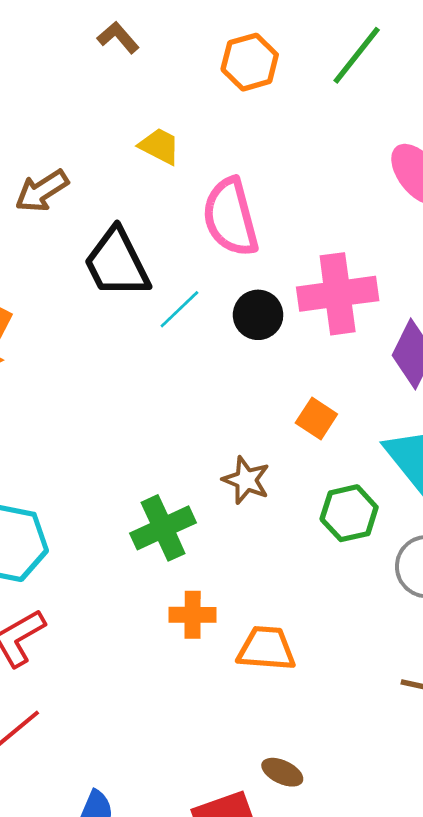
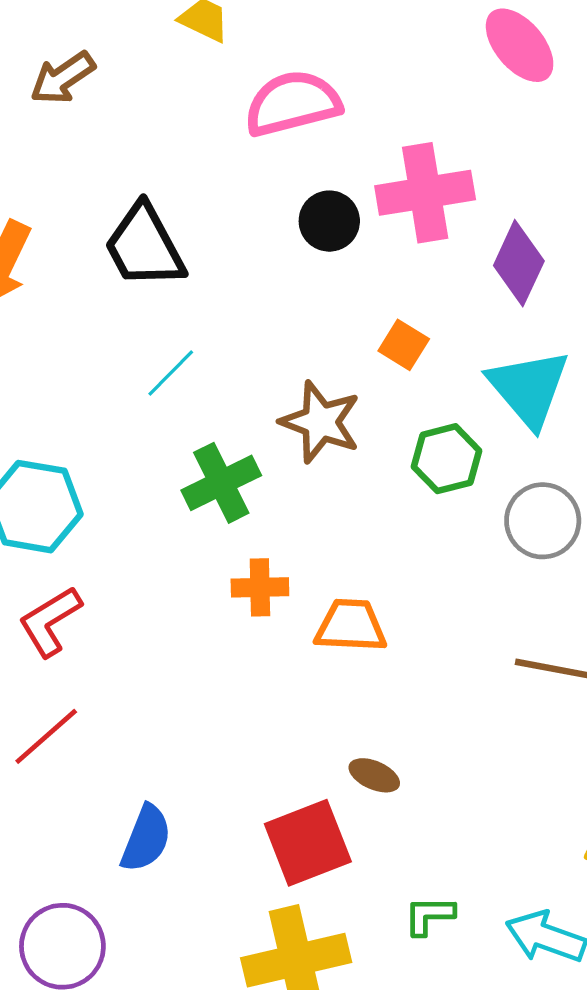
pink semicircle: (230, 217) -> (293, 103), turned 92
black trapezoid: (117, 263) -> (144, 246), moved
cyan line: (179, 309) -> (171, 373), moved
brown star: (246, 480) -> (320, 422), size x1.4

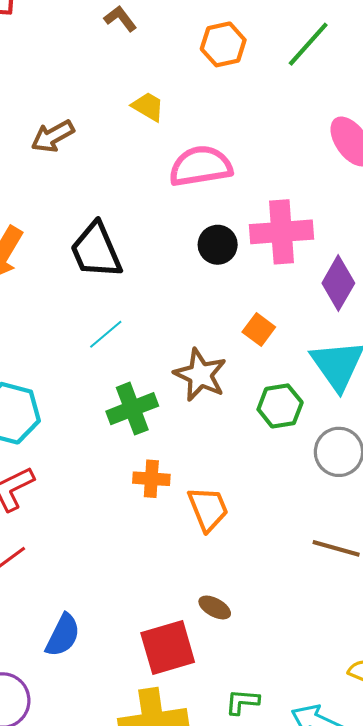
orange trapezoid: (351, 626) -> (208, 509), turned 60

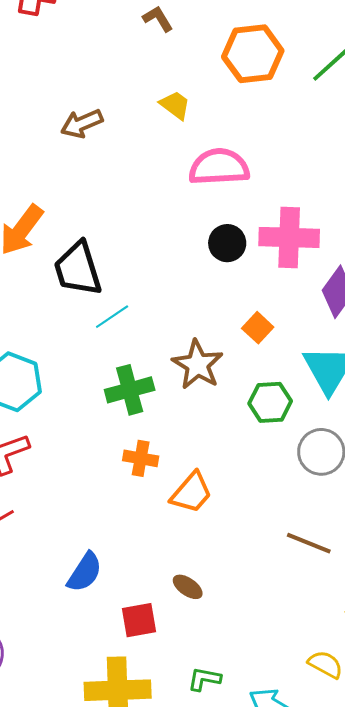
orange hexagon: (223, 44) -> (253, 54), size x1.4
black trapezoid: (96, 250) -> (78, 269), moved
orange trapezoid: (208, 509) -> (191, 493), turned 57
blue semicircle: (63, 635) -> (85, 572), moved
red square: (168, 647) -> (139, 620), size x0.7

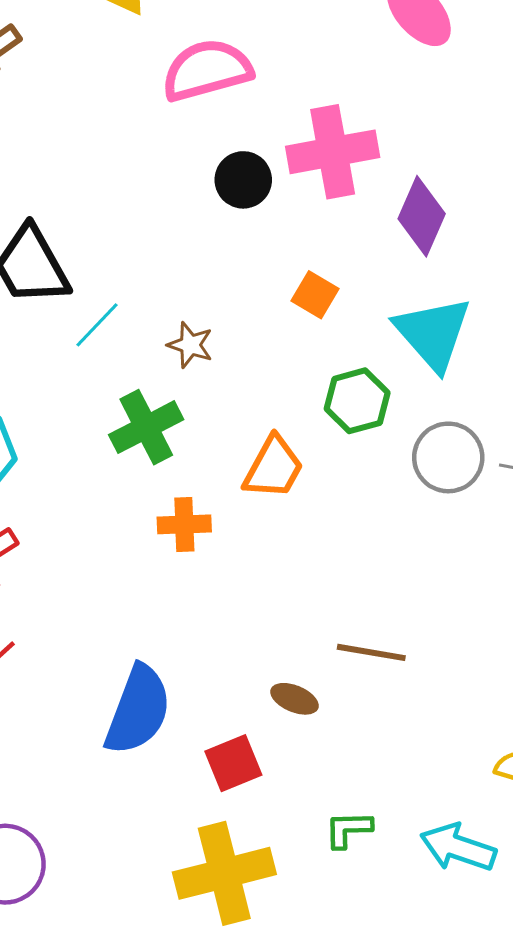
brown star: (198, 365) -> (190, 345), moved, size x0.6
orange trapezoid: (191, 493) -> (274, 468), moved
brown line: (309, 543) -> (371, 652), moved
blue semicircle: (85, 572) -> (138, 710), size x1.4

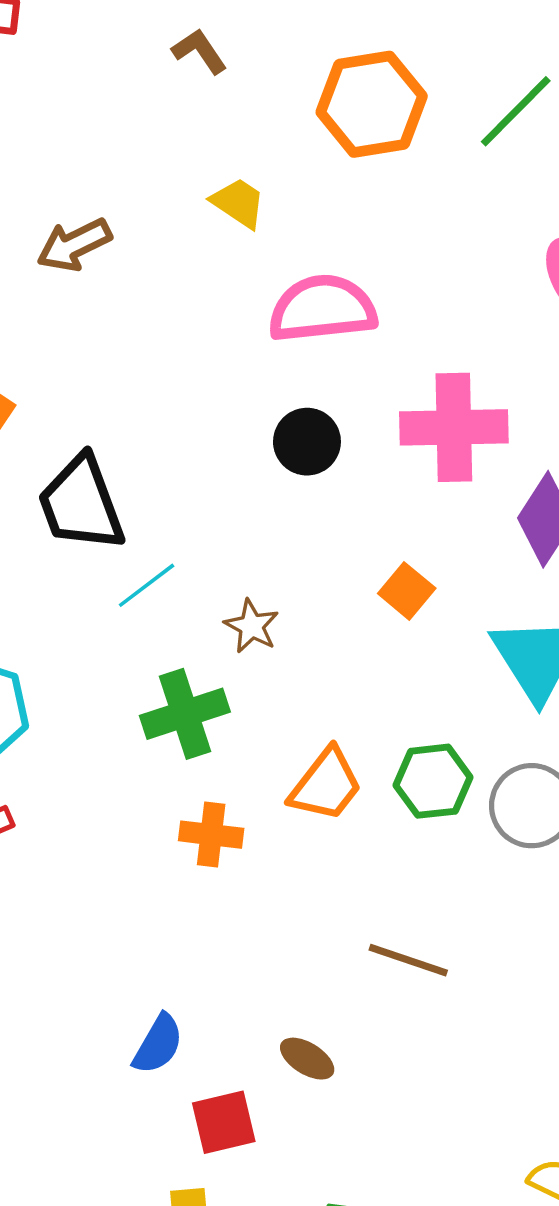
black circle: (243, 180) -> (307, 442), moved
green hexagon: (357, 401) -> (433, 781), moved
brown line: (371, 652) -> (408, 960), moved
blue semicircle: (138, 710) -> (158, 1044), moved, size x0.6

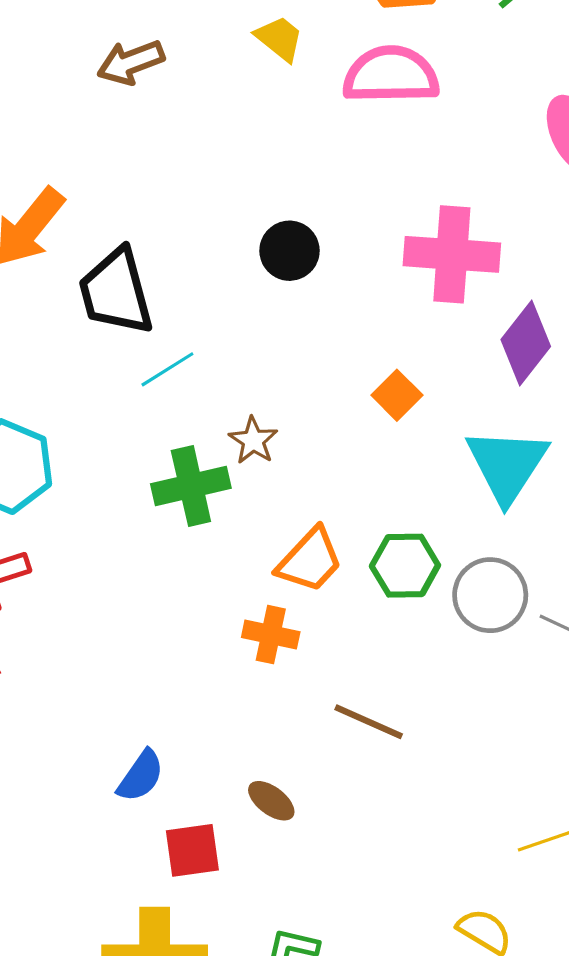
pink semicircle: (322, 309) -> (391, 75), moved
black circle: (307, 442) -> (289, 251), moved
brown star: (252, 626) -> (253, 440), moved
orange cross: (211, 835) -> (271, 635), moved

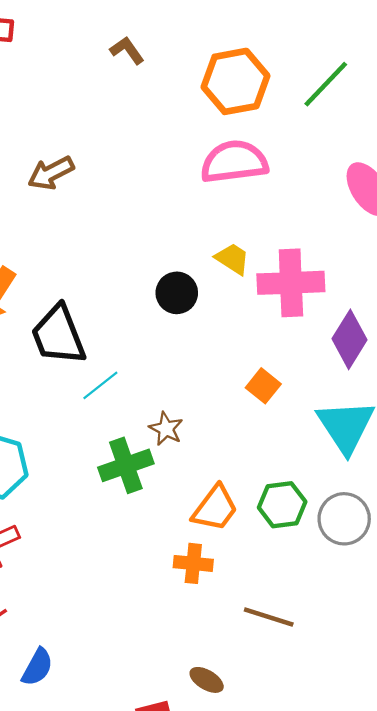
yellow trapezoid: (279, 38) -> (232, 259), moved
blue semicircle: (141, 776) -> (37, 667), moved

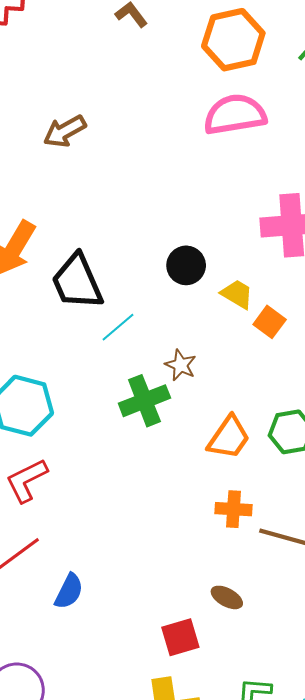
yellow trapezoid: (232, 259) -> (237, 294), moved
black circle: (177, 293) -> (186, 265), moved
orange cross: (193, 563) -> (233, 509), moved

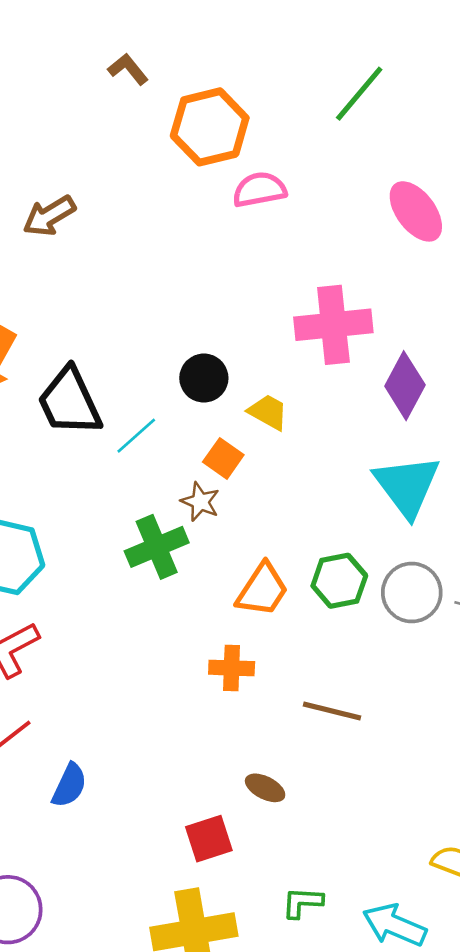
orange hexagon: (233, 40) -> (210, 127), moved
pink semicircle: (235, 114) -> (259, 190), size x0.7
orange square: (270, 322) -> (223, 458), moved
cyan line: (118, 327) -> (136, 436), moved
orange cross: (233, 509) -> (232, 668), moved

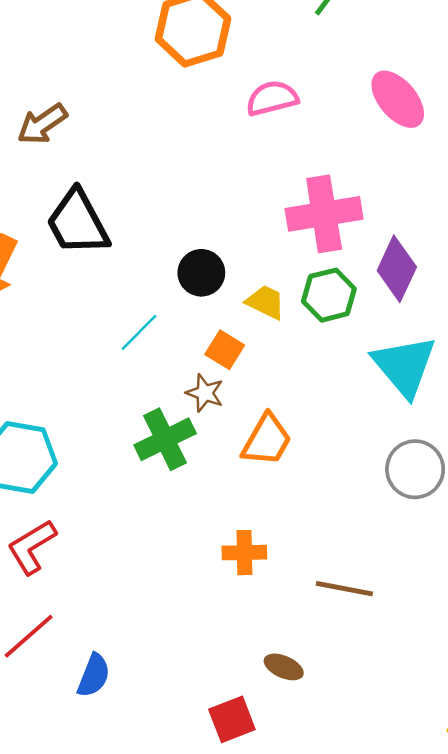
pink semicircle: (259, 190) -> (272, 98), moved
black trapezoid: (70, 402) -> (78, 223), moved
green hexagon: (339, 581) -> (329, 295), moved
orange trapezoid: (262, 590) -> (267, 440), moved

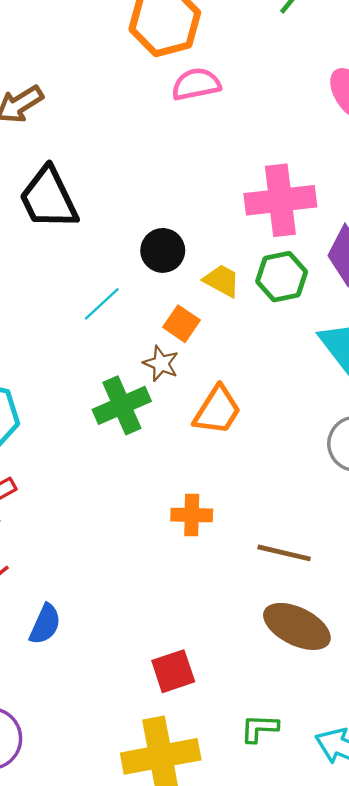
pink semicircle: (272, 98) -> (196, 84), moved
brown ellipse: (284, 667) -> (297, 626), moved, size x1.8

